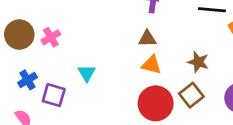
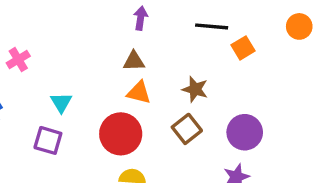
purple square: (54, 95) -> (48, 140), moved
red circle: (156, 103) -> (121, 134), moved

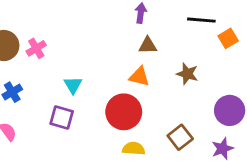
brown triangle: (134, 61) -> (148, 46), moved
brown square: (187, 129) -> (180, 137), moved

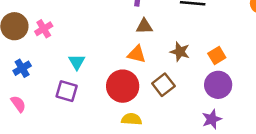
orange square: (228, 38) -> (217, 56), moved
brown square: (180, 137) -> (163, 85), moved

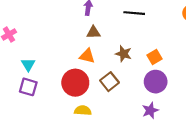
cyan triangle: (77, 62) -> (28, 64), moved

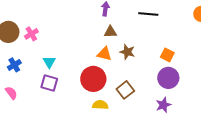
brown star: (123, 54) -> (127, 52), moved
orange square: (155, 57) -> (167, 55), turned -32
brown square: (110, 82) -> (125, 90), moved

